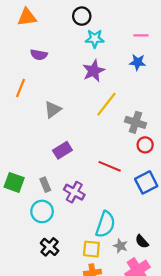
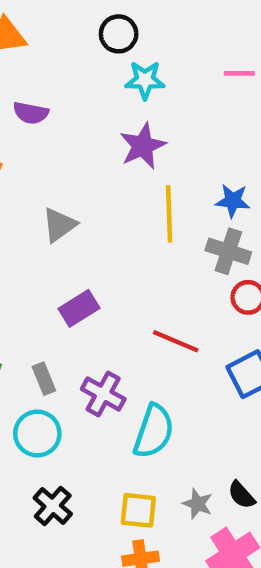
blue star: (138, 62) -> (233, 201), moved
yellow line: (106, 104) -> (169, 214), turned -40
cyan semicircle: (105, 224) -> (154, 431), moved

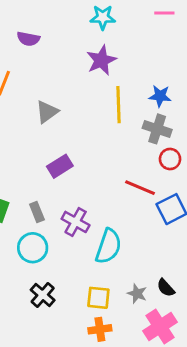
red line: (176, 341) -> (140, 188), moved

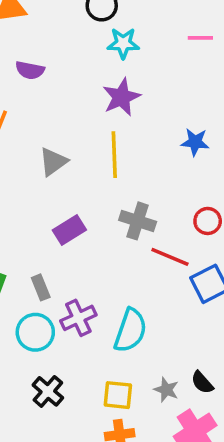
yellow line: (118, 105) -> (114, 155), moved
gray cross: (157, 129) -> (138, 221), moved
purple cross: (76, 222) -> (78, 318), moved, turned 36

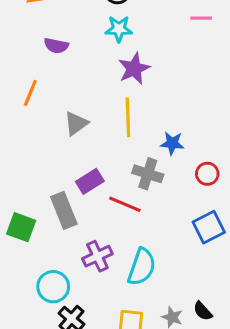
cyan star: (123, 43) -> (119, 29), moved
blue star: (195, 142) -> (172, 143), moved
red line: (170, 257) -> (125, 204), moved
gray rectangle: (41, 287) -> (64, 210), moved, size x1.6
cyan circle: (35, 332) -> (53, 287), moved

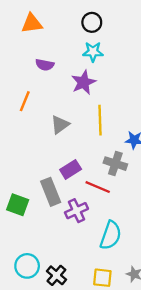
purple star: (134, 69) -> (84, 82), moved
purple cross: (97, 256) -> (76, 211), moved
cyan circle: (53, 287) -> (27, 266), moved

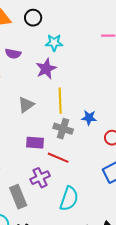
black circle: (92, 22) -> (33, 18), moved
gray cross: (115, 164) -> (63, 129), moved
purple rectangle: (71, 169) -> (35, 143), turned 36
gray rectangle: (51, 192) -> (18, 197), moved

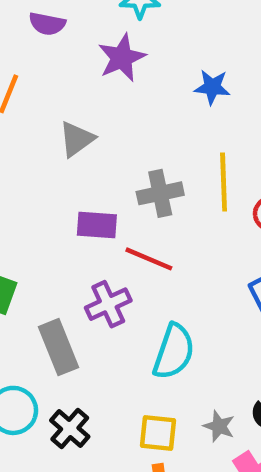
yellow line: (60, 101) -> (224, 182), moved
blue star: (89, 118) -> (212, 87), moved
gray cross: (63, 129) -> (160, 193), turned -30

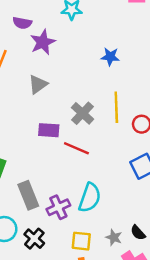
purple star: (122, 58) -> (43, 42), moved
gray cross: (160, 193) -> (82, 113), turned -35
purple cross: (108, 304) -> (58, 207), moved

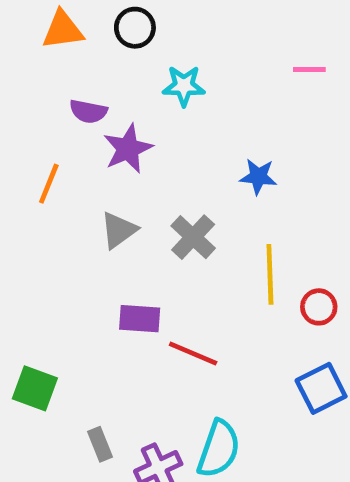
gray cross: (82, 113) -> (193, 237), moved
gray rectangle: (28, 195) -> (100, 444), size x0.6

